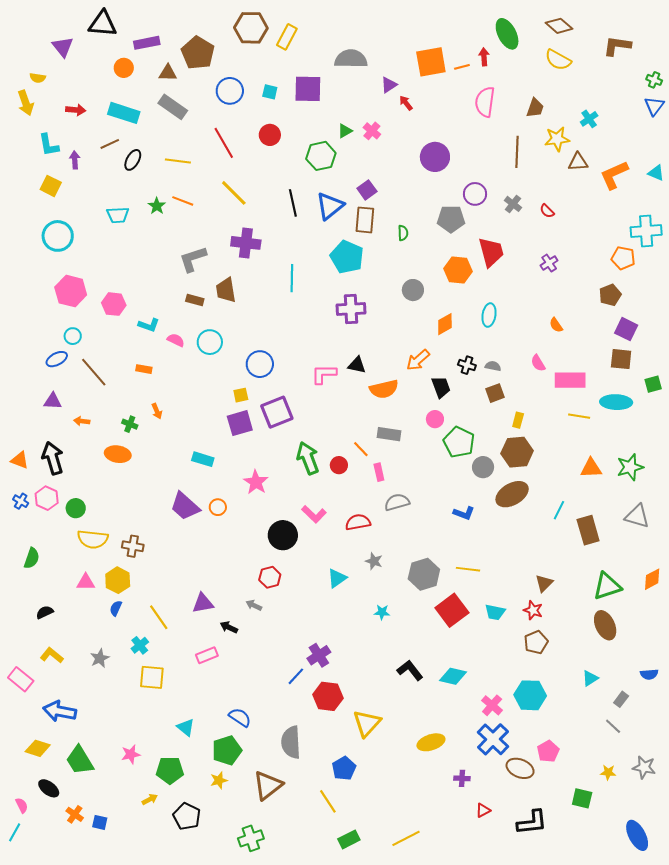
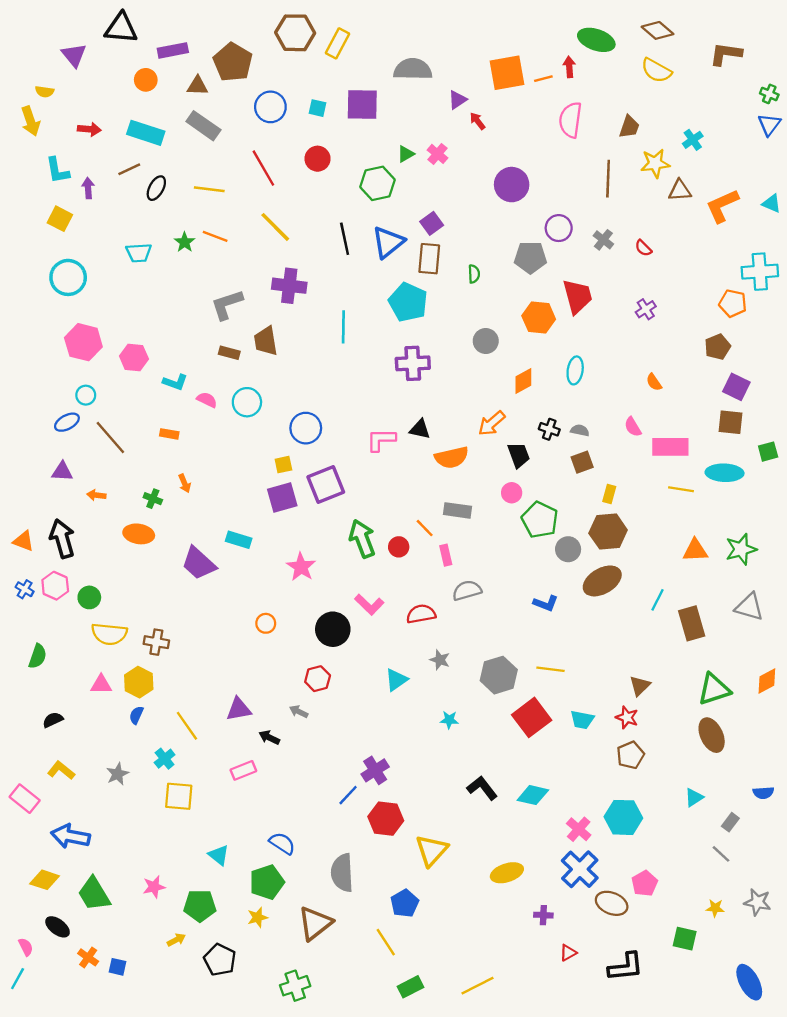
green ellipse: (507, 34) -> (596, 40), turned -44
purple trapezoid: (185, 506) -> (199, 563), moved
orange circle: (218, 507) -> (266, 623), moved

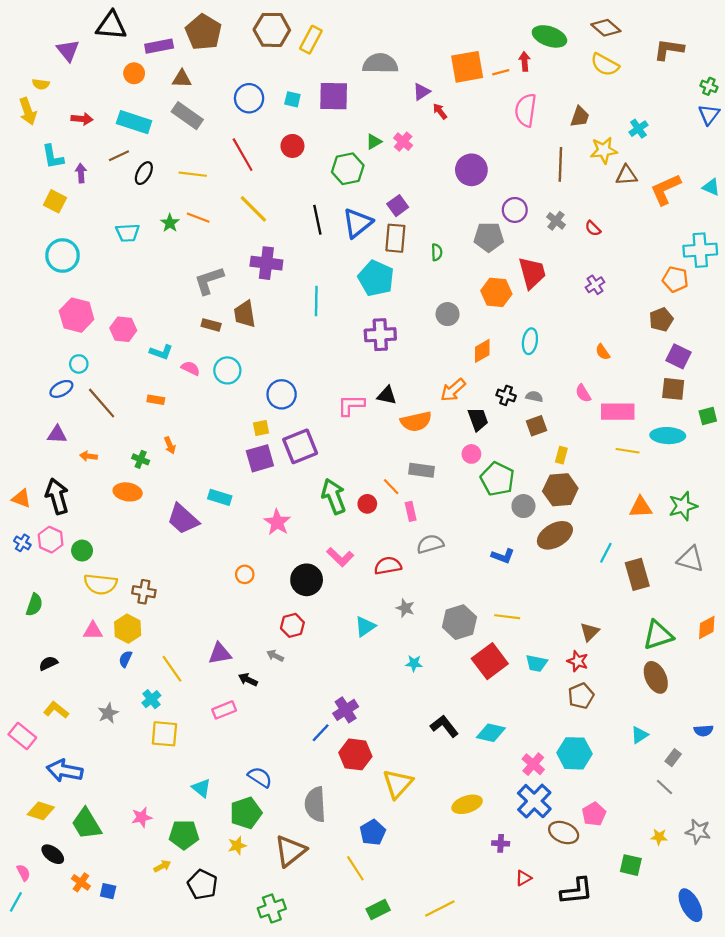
brown pentagon: (233, 62) -> (203, 32), moved

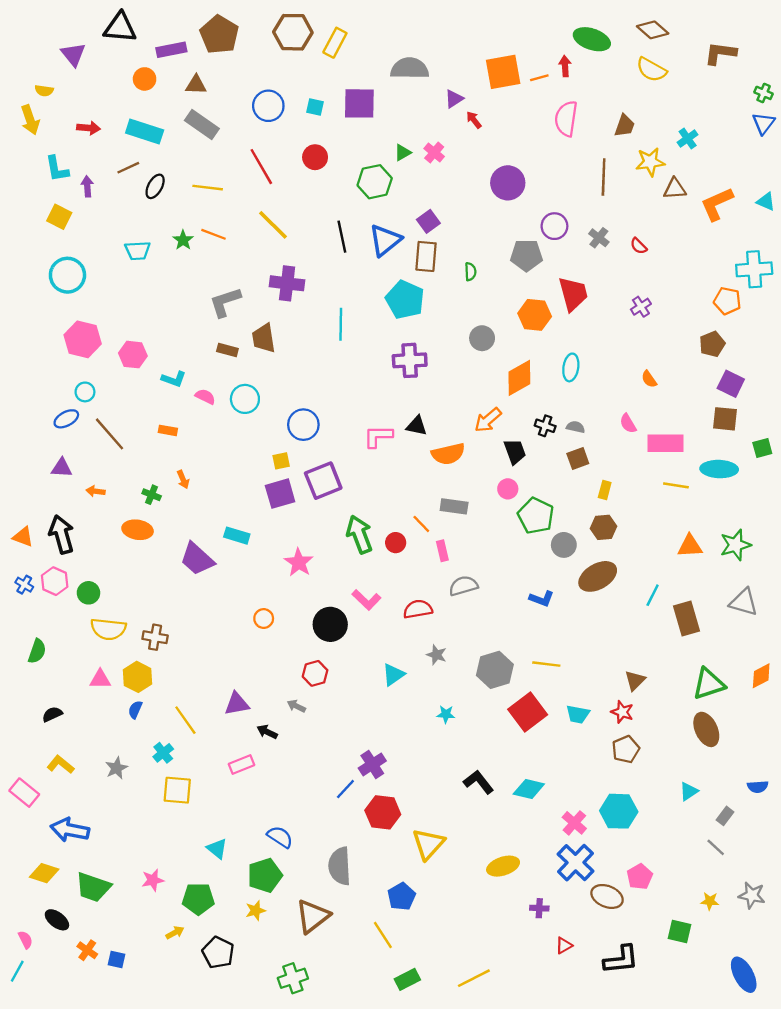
orange diamond: (482, 351) -> (519, 378), size x1.4
brown hexagon: (560, 490) -> (604, 527), size x0.7
green trapezoid: (86, 824) -> (93, 887), turned -40

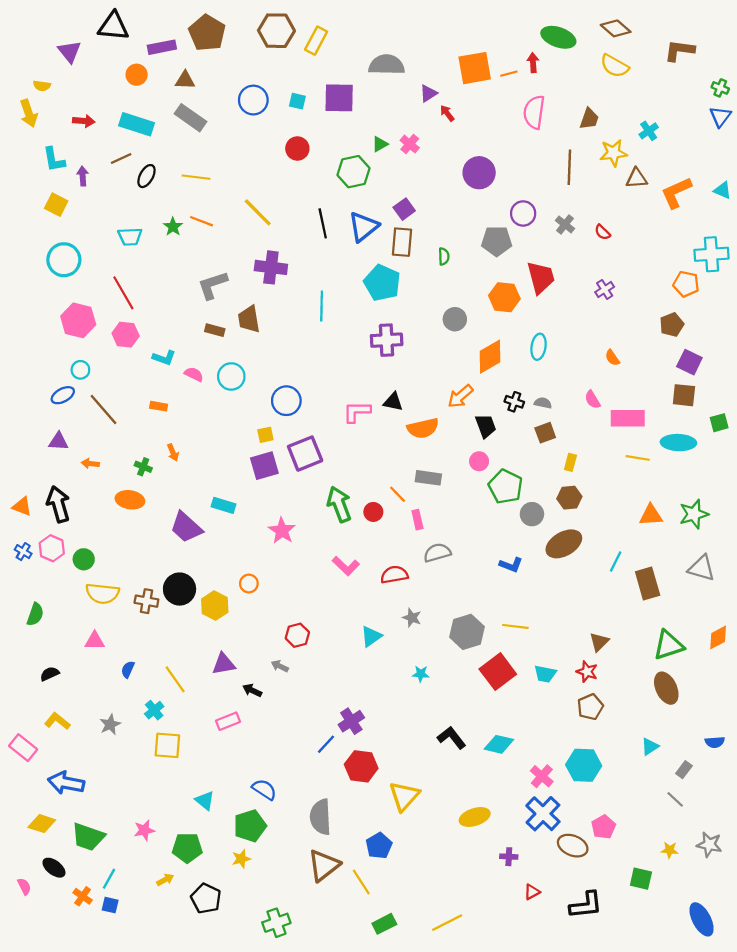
red line: (261, 167) -> (123, 293), moved
black circle: (330, 624) -> (180, 589), moved
yellow hexagon: (138, 677) -> (215, 606), moved
brown triangle: (313, 916) -> (324, 865), moved
cyan line: (17, 971) -> (109, 879), moved

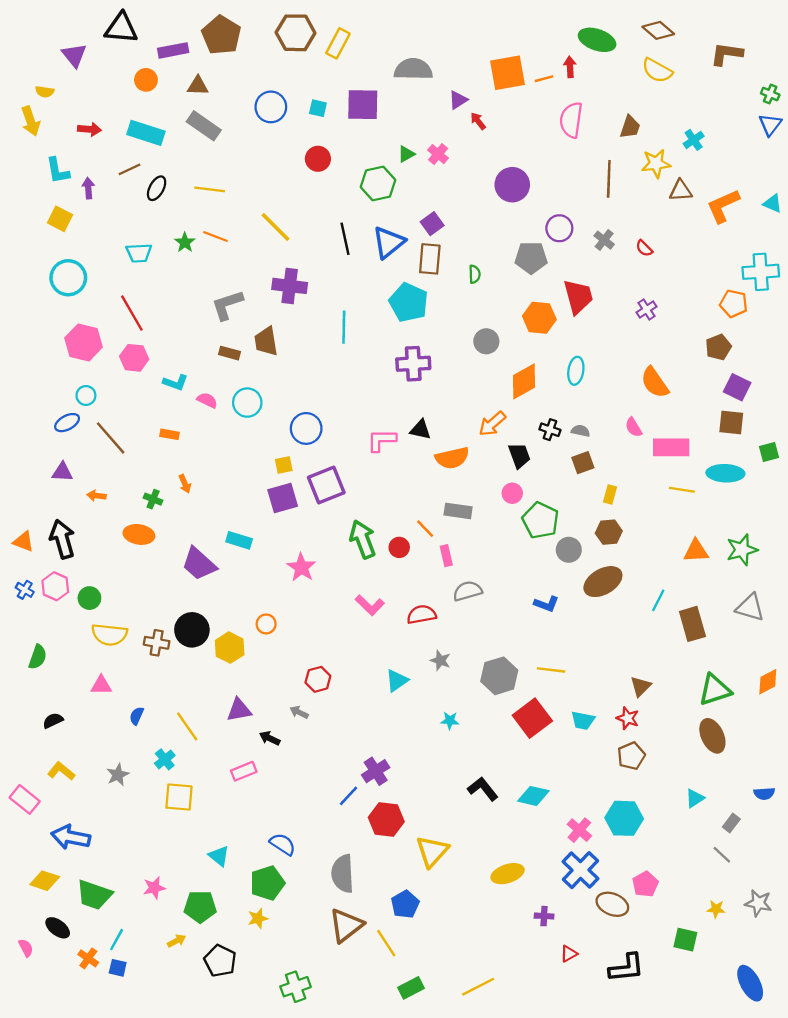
orange semicircle: (612, 358) -> (655, 383), size x1.8

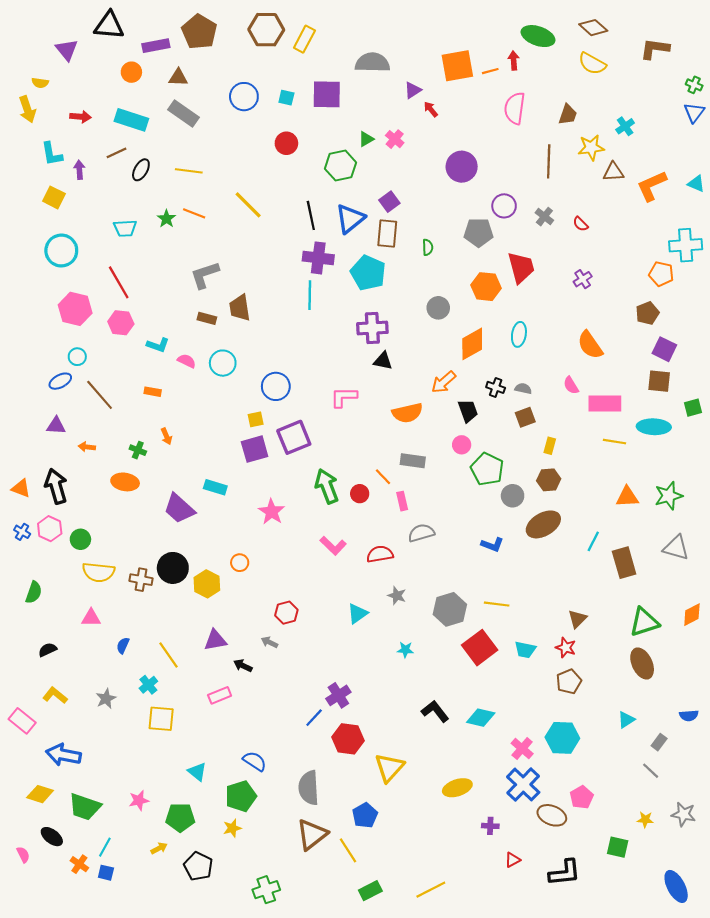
purple cross: (290, 286) -> (318, 258), moved
black triangle: (420, 430) -> (383, 361), moved

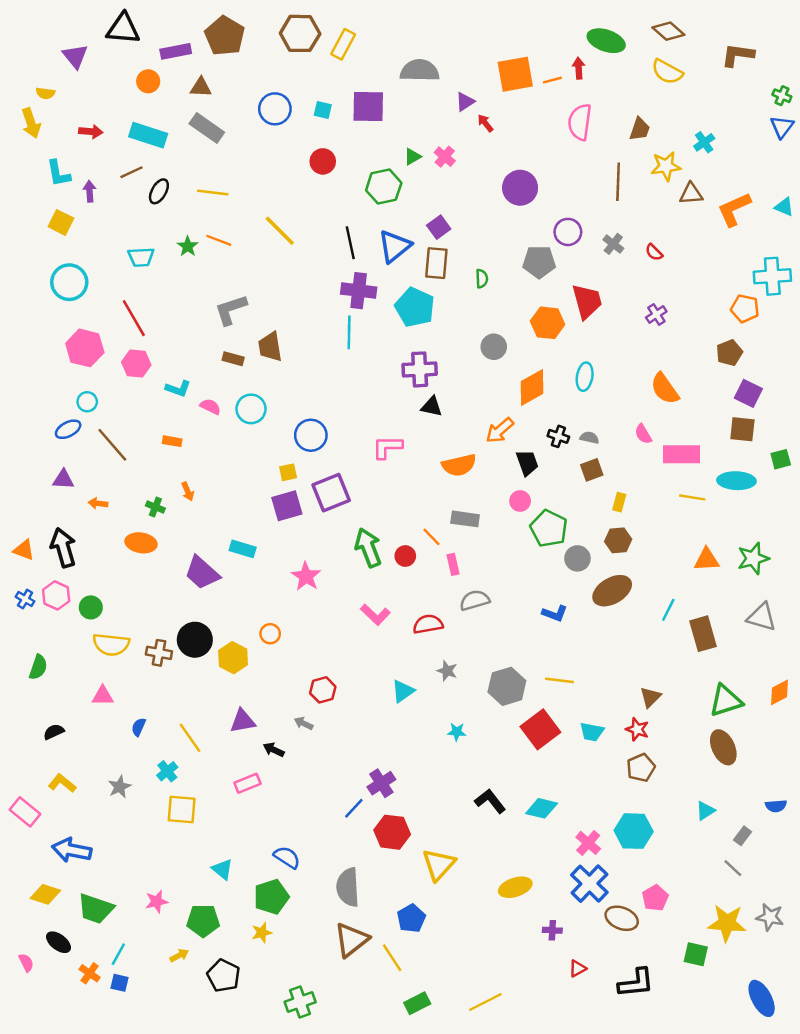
yellow star: (645, 820) -> (727, 923), size x2.0

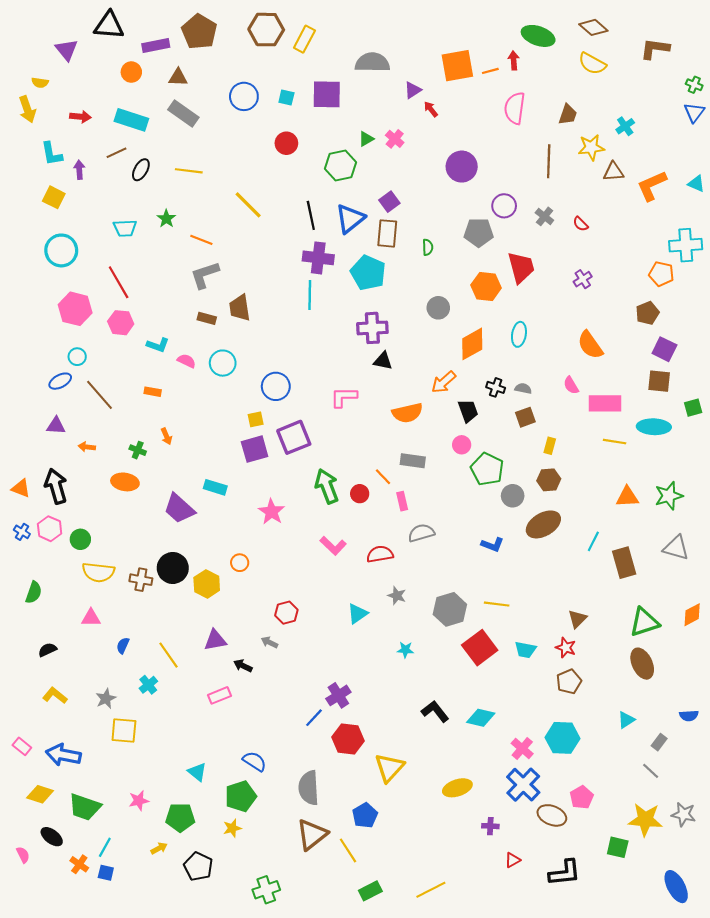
orange line: (219, 240) -> (201, 240), moved
yellow square: (182, 809) -> (124, 730), moved
pink rectangle: (25, 812) -> (22, 746), moved, size x0.7

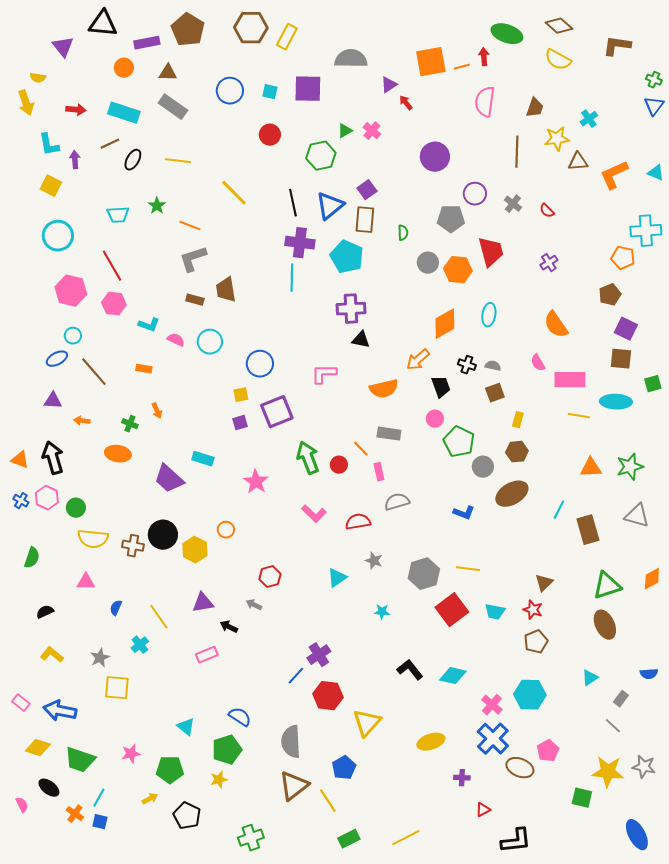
gray circle: (438, 308) -> (428, 263), moved
purple square: (255, 449) -> (240, 423), size x0.6
black L-shape: (565, 873) -> (516, 841), moved

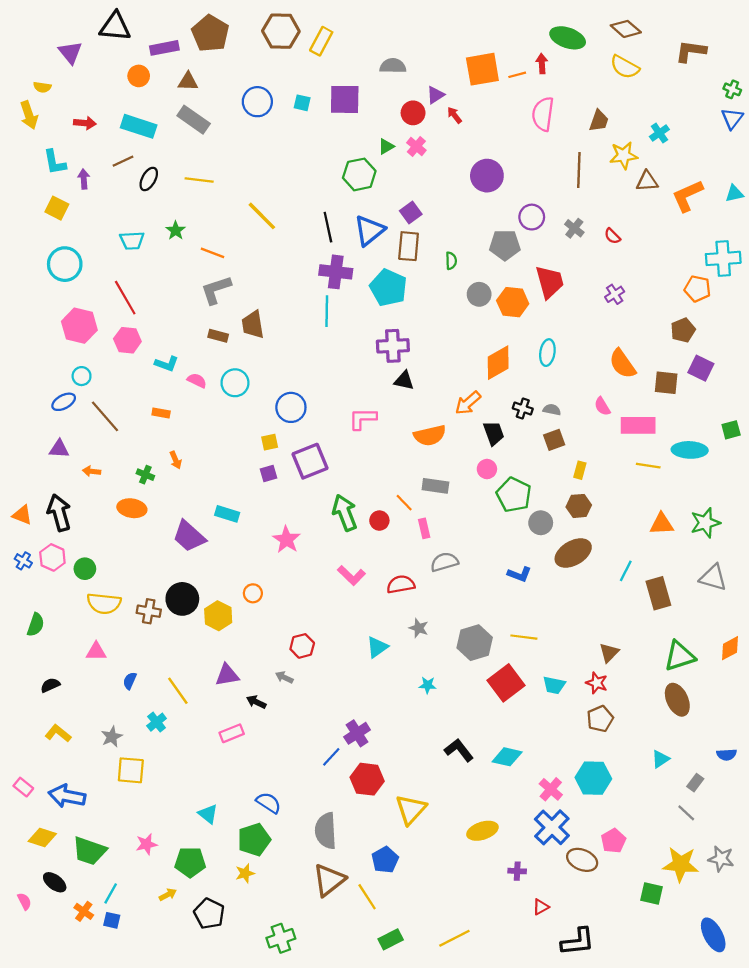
gray semicircle: (351, 59) -> (393, 66), size x0.7
red circle: (270, 135) -> (413, 113), moved
cyan triangle: (656, 173) -> (734, 194), turned -36
brown square: (621, 359) -> (666, 383), moved

